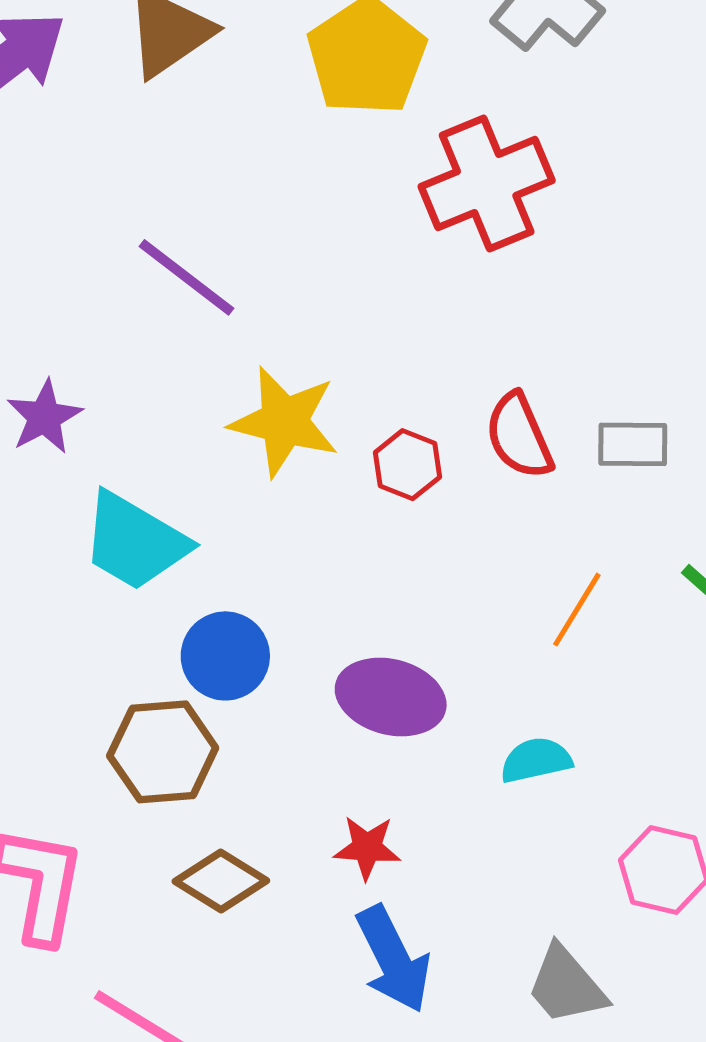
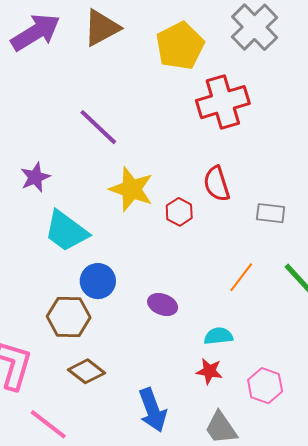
red semicircle: (519, 436) -> (217, 184), moved
purple ellipse: (391, 697) -> (163, 304), size x0.7
red star: (367, 848) -> (209, 371), moved

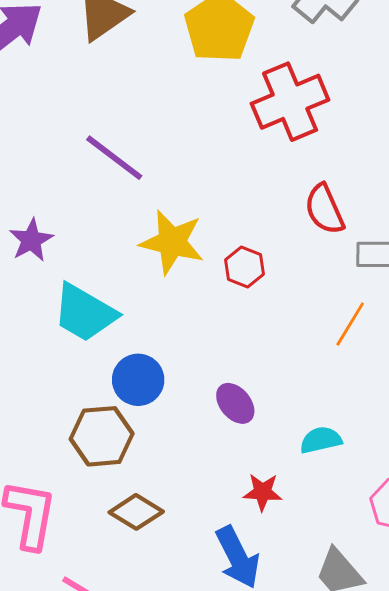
red semicircle: (217, 184) -> (324, 209), moved
orange line: (241, 277) -> (350, 324), moved
purple ellipse: (163, 304) -> (235, 403), turned 36
red star: (209, 371) -> (263, 492), moved

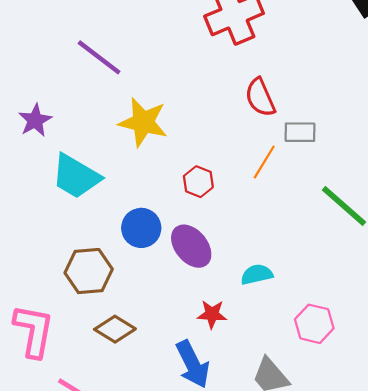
red hexagon: (244, 267) -> (198, 182), moved
orange line: (350, 324) -> (264, 162), moved
blue circle: (138, 380) -> (141, 228), moved
purple ellipse: (235, 403) -> (191, 246), size x1.4

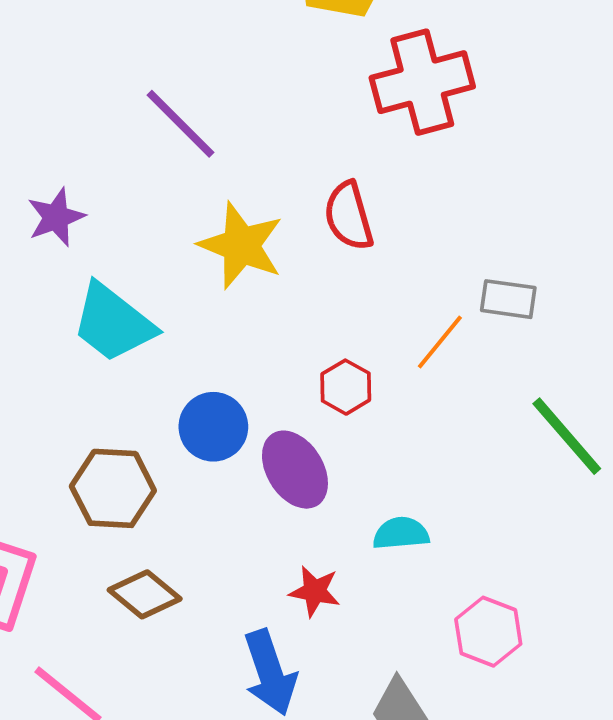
red semicircle: (260, 97) -> (349, 216), moved
red hexagon: (198, 182) -> (346, 387), moved

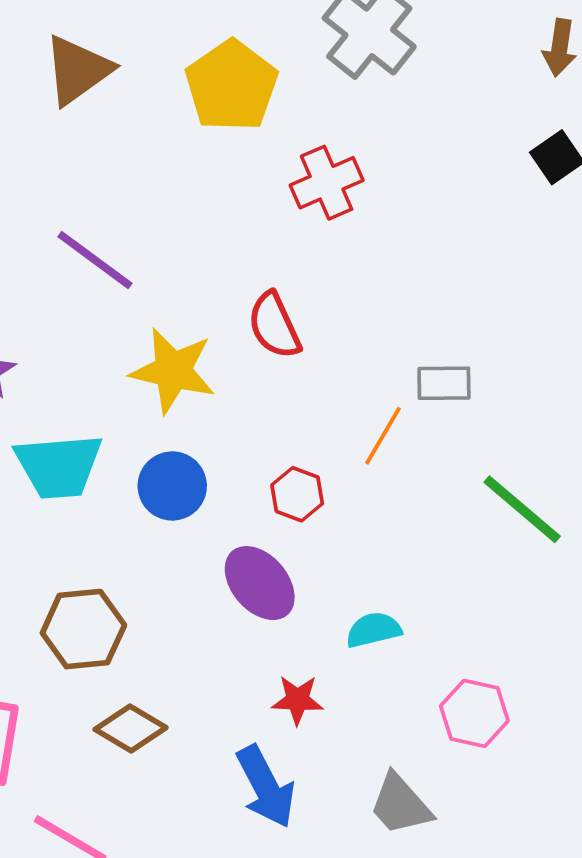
red cross: (422, 82) -> (327, 183), size x0.7
cyan trapezoid: (113, 323) -> (59, 466), turned -34
blue circle: (213, 427) -> (172, 486), moved

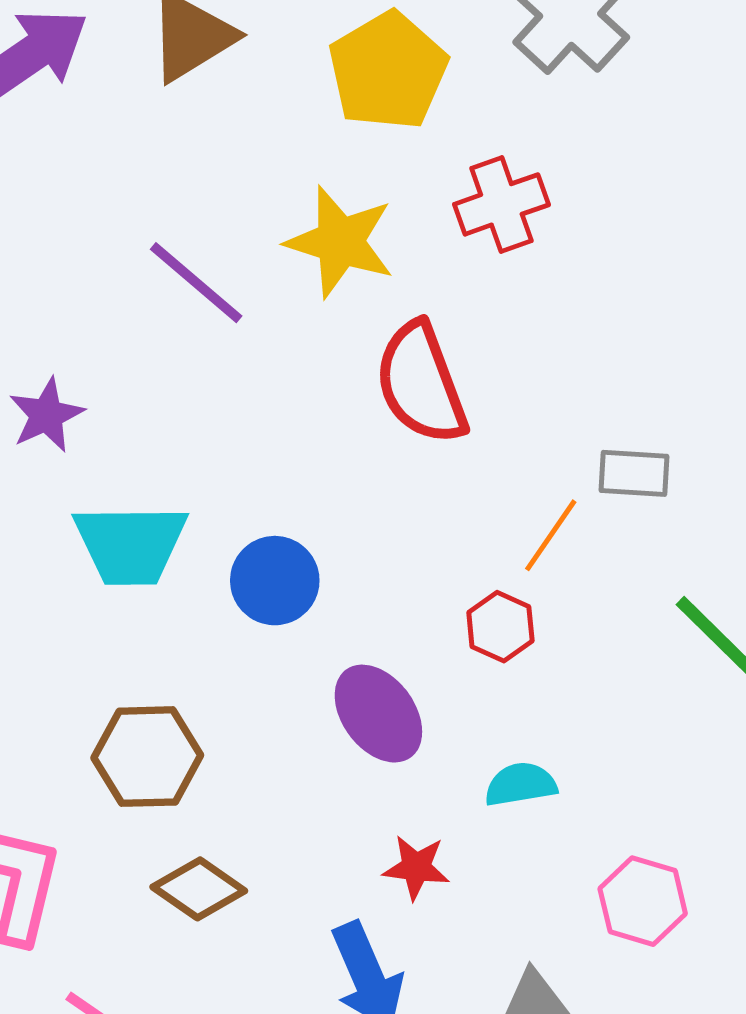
red semicircle: (274, 325) -> (421, 383), size x1.4
yellow star: (173, 371) -> (340, 242), moved
red hexagon: (297, 494) -> (500, 627), moved

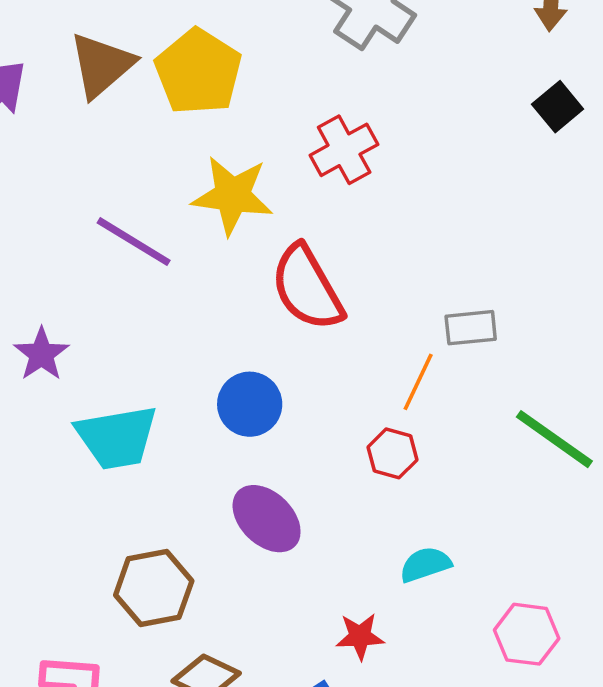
yellow pentagon: (388, 71) -> (198, 72), moved
blue circle: (275, 581) -> (250, 404), moved
purple ellipse: (378, 714) -> (267, 519), moved

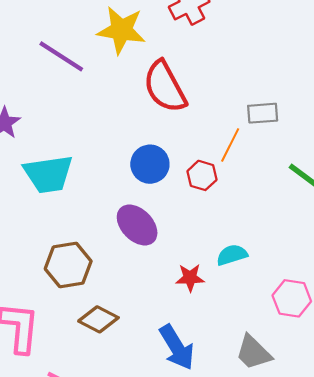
blue circle: (250, 404) -> (150, 164), moved
red hexagon: (393, 453) -> (202, 175), moved
red star: (360, 636) -> (190, 278), moved

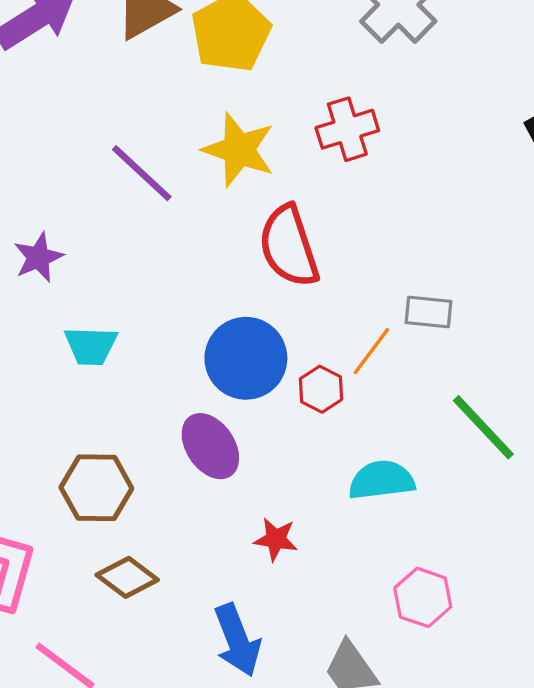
blue circle: (150, 164) -> (246, 358), size x1.4
cyan trapezoid: (48, 174) -> (91, 346), size x0.7
cyan semicircle: (232, 255) -> (382, 480), moved, size x1.4

